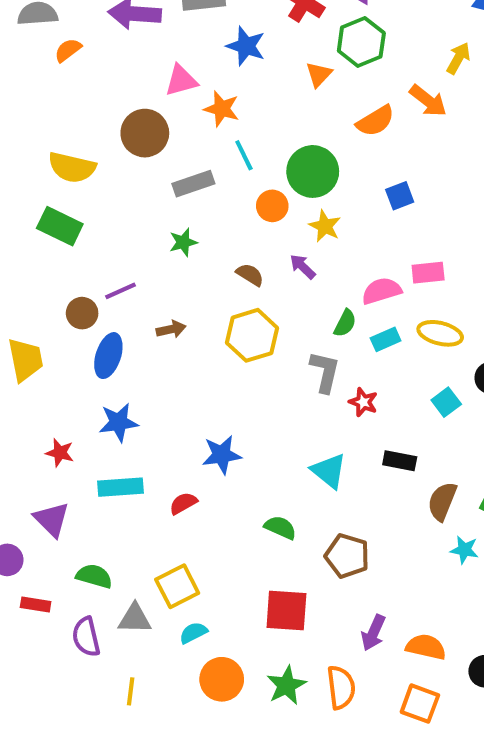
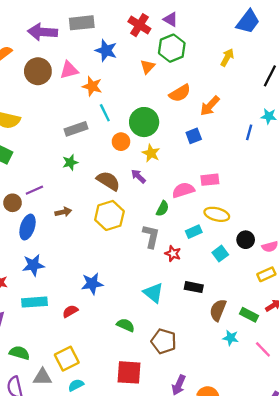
orange arrow: (428, 101) -> (210, 106), moved, turned 95
brown circle: (145, 133) -> (38, 71), moved
brown semicircle: (250, 275) -> (108, 181), size x1.5
cyan rectangle: (386, 339) -> (194, 232), moved

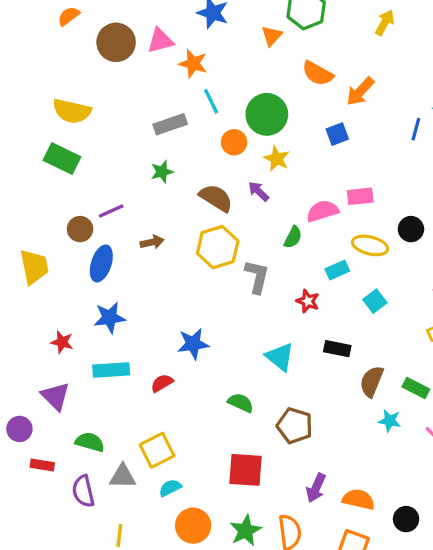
orange semicircle: (180, 93) -> (318, 73), turned 60
gray L-shape: (151, 236) -> (257, 277), moved
black circle: (246, 240) -> (411, 229), moved

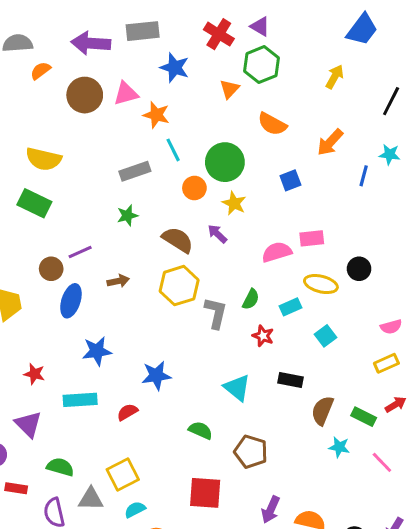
orange arrow: (360, 91) -> (330, 142), moved
green semicircle: (293, 237) -> (251, 299), moved
blue star: (110, 318) -> (97, 351), moved

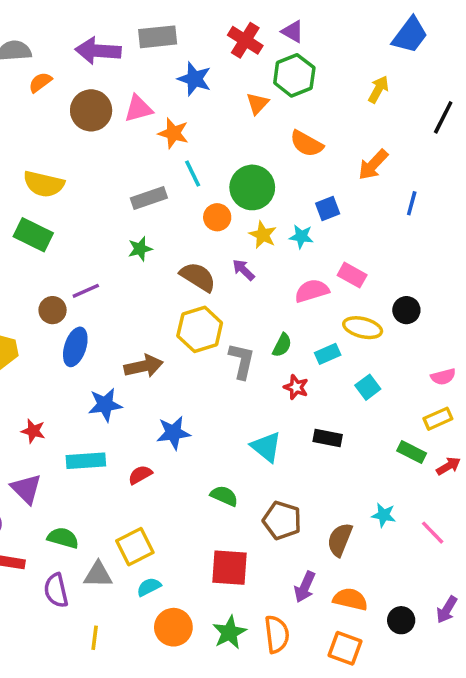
cyan star: (390, 154) -> (301, 237), moved
pink rectangle: (312, 238) -> (352, 275), turned 35
brown arrow: (118, 281) -> (144, 366), moved, size x1.5
brown semicircle: (322, 411) -> (340, 540), moved
green rectangle: (364, 417) -> (412, 452), moved

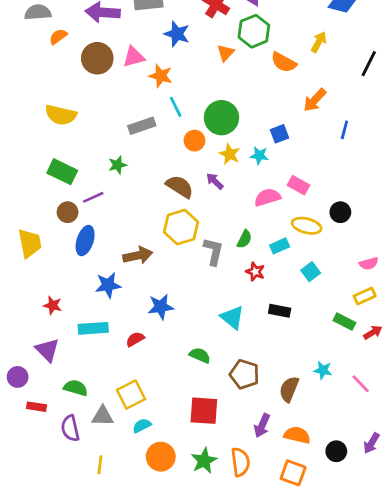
orange semicircle: (307, 144) -> (284, 62), moved
green rectangle: (33, 235) -> (62, 172), moved
green star: (140, 249) -> (118, 165), moved

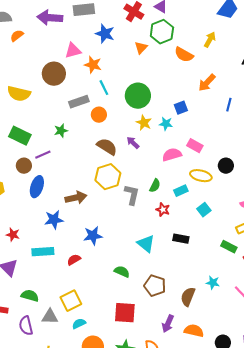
brown circle: (97, 58) -> (54, 74), moved
orange circle: (194, 141) -> (99, 115), moved

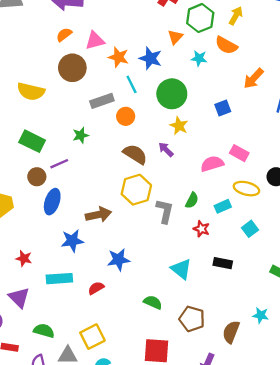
blue star: (105, 34) -> (151, 58), moved
orange semicircle: (17, 36) -> (64, 35), moved
yellow arrow: (210, 40) -> (236, 16), moved
cyan star: (166, 124) -> (199, 58), moved

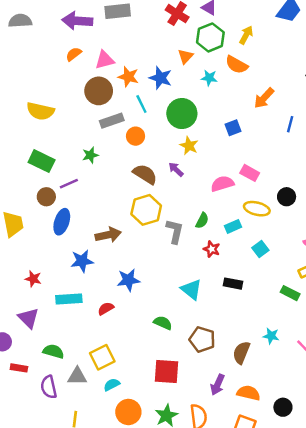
brown circle: (72, 68) -> (99, 91), moved

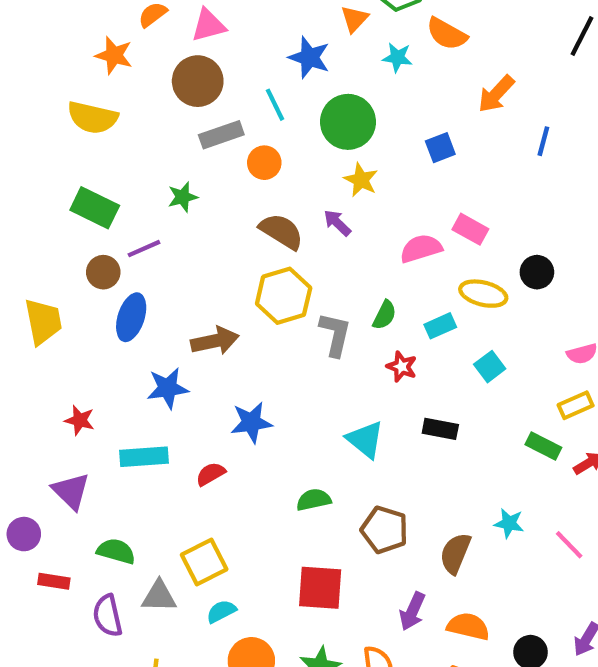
orange star: (128, 77) -> (114, 55), moved
green semicircle: (163, 323) -> (314, 500), turned -36

